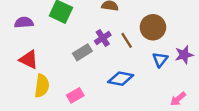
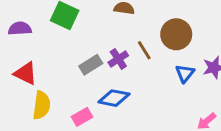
purple cross: (103, 38) -> (118, 59), moved
blue diamond: (121, 79) -> (114, 98), moved

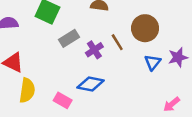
gray rectangle: (91, 65) -> (69, 38), moved
pink rectangle: (82, 117) -> (63, 100), turned 60

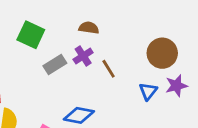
brown circle: (145, 28) -> (162, 53), moved
purple cross: (94, 50) -> (83, 56), moved

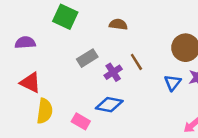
green square: (31, 35) -> (65, 17), moved
purple cross: (83, 56) -> (113, 72), moved

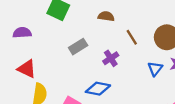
brown line: (136, 62) -> (132, 37), moved
purple cross: (113, 72) -> (111, 58), moved

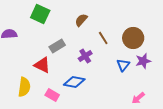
brown semicircle: (106, 16) -> (81, 20), turned -56
red triangle: (27, 69) -> (42, 65), moved

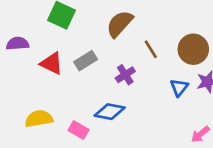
brown semicircle: (81, 20) -> (120, 24), size x1.5
red triangle: (42, 65) -> (52, 63), moved
yellow semicircle: (24, 87) -> (39, 119), turned -108

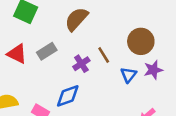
brown line: (151, 49) -> (104, 55), moved
blue diamond: (110, 112) -> (68, 96), turned -30

